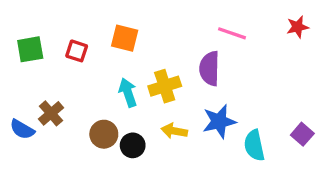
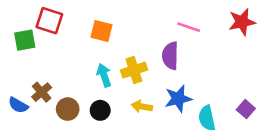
red star: (298, 27) -> (242, 22), size x1.5
red square: (77, 51) -> (49, 21), moved, size x1.5
brown circle: (104, 134) -> (68, 109), moved
black circle: (133, 145) -> (100, 110), moved

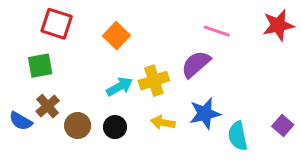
orange square: (101, 31) -> (116, 36), turned 30
green square: (25, 40) -> (40, 66), moved
purple semicircle: (170, 56) -> (196, 64), turned 48
cyan arrow: (104, 75) -> (119, 87), turned 80

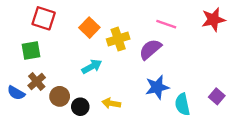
yellow cross: (154, 81) -> (118, 39), moved
yellow arrow: (163, 123) -> (111, 103), moved
black circle: (115, 127) -> (80, 107), moved

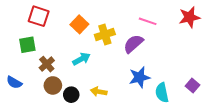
brown cross: (37, 81) -> (47, 64), moved

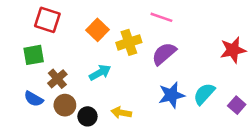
red star: (189, 17) -> (233, 50), moved
pink line: (148, 21) -> (161, 17), moved
blue semicircle: (14, 82) -> (34, 99), moved
cyan semicircle: (162, 93) -> (204, 94), moved, turned 54

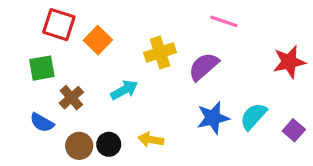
pink line: (161, 17) -> (224, 21), moved
orange square: (98, 30) -> (98, 40), moved
brown circle: (65, 105) -> (79, 146), moved

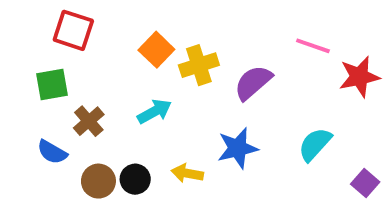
pink line: (224, 21) -> (313, 46), moved
orange square: (98, 40) -> (156, 50), moved
blue star: (213, 118) -> (238, 148), moved
purple square: (294, 130) -> (365, 183), moved

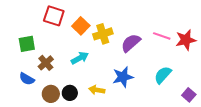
red square: (73, 30) -> (54, 16), moved
pink line: (313, 46) -> (162, 36), moved

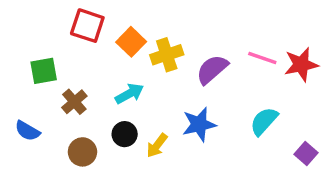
blue semicircle: (27, 79) -> (27, 131), moved
yellow arrow: (97, 90) -> (157, 145), turned -63
black circle: (70, 93) -> (125, 134), moved

